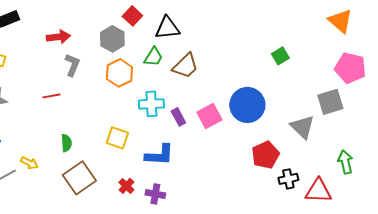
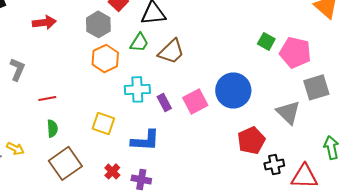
green square: (280, 56) -> (266, 41), turned -30
gray L-shape: (72, 65) -> (17, 69), moved
pink pentagon: (350, 68) -> (295, 52), moved
red line: (51, 96) -> (47, 98), moved

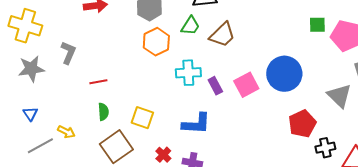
green square: (266, 41) -> (317, 25), turned -30
yellow square: (103, 123) -> (142, 118), moved

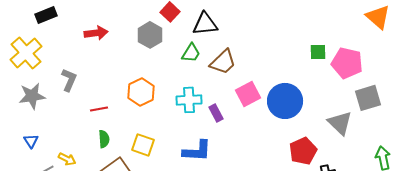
yellow cross: (25, 26) -> (26, 53), turned 32
orange hexagon: (156, 42) -> (141, 92), moved
pink square: (246, 85) -> (248, 94), moved

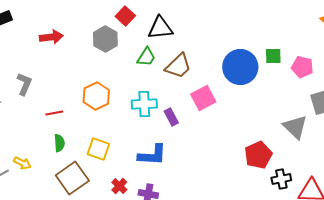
pink pentagon: (347, 63) -> (302, 67), size x0.7
blue circle: (285, 101) -> (240, 67), moved

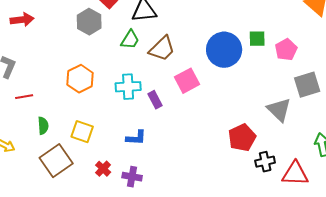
red arrow: (51, 37) -> (22, 20), moved
pink pentagon: (302, 67) -> (286, 50), turned 30
red line: (54, 113) -> (24, 97), moved
blue L-shape: (152, 155) -> (136, 138), size x0.7

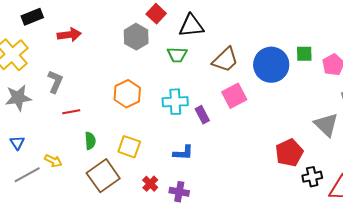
green trapezoid: (130, 40) -> (177, 55), turned 60
brown trapezoid: (162, 49) -> (225, 60), moved

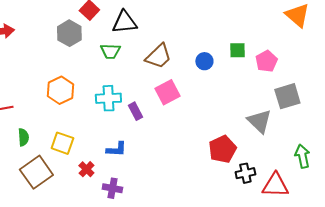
blue circle: (271, 65) -> (204, 61), size x0.5
red cross: (150, 184) -> (86, 169), moved

